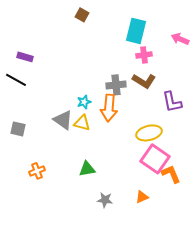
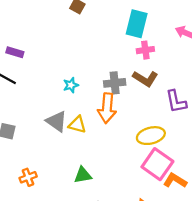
cyan star: (84, 102) -> (71, 85), moved
orange L-shape: (171, 174) -> (175, 181), turned -35

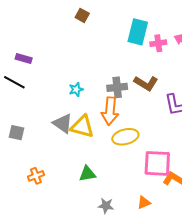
pink cross: (145, 50) -> (158, 43), moved
yellow triangle: (77, 125) -> (82, 126), size x1.4
yellow ellipse: (151, 136) -> (125, 137), moved
pink square: (157, 164) -> (157, 163), turned -32

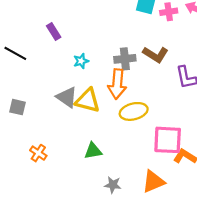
purple rectangle: (24, 59) -> (54, 31), moved, turned 42
orange cross: (36, 176) -> (38, 153), turned -35
orange triangle: (144, 203) -> (153, 182), size x1.6

